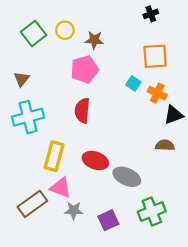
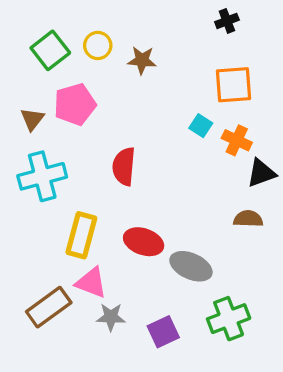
pink pentagon: (84, 69) -> (75, 104), moved

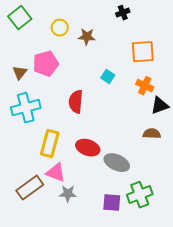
black cross: (227, 21) -> (123, 13), moved
green square: (50, 50) -> (20, 18), moved
cyan square: (201, 126) -> (108, 77), moved
purple square: (163, 332) -> (112, 203), moved, turned 30

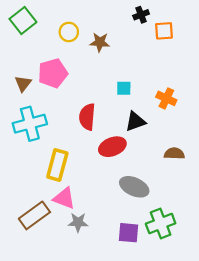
orange square: (143, 52) -> (164, 31), moved, size x0.7
cyan square: (108, 77) -> (124, 88), turned -32
black triangle: (160, 106) -> (135, 121), moved
red ellipse: (88, 148) -> (112, 147), moved, turned -40

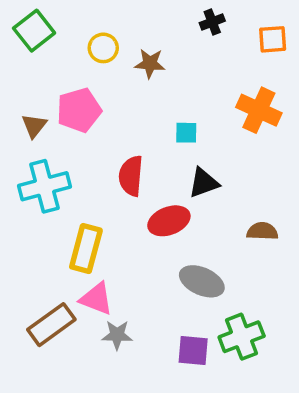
orange square: (164, 31) -> (273, 39), moved
orange cross: (166, 98) -> (259, 110), moved, size x1.4

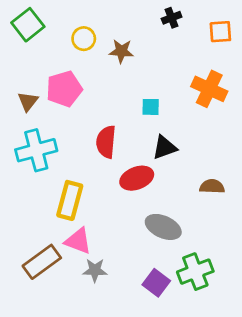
purple square: (193, 351) -> (156, 283), turned 32

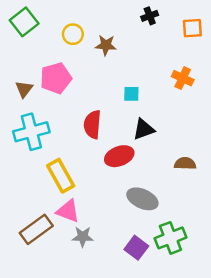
orange cross: (209, 89) -> (183, 78), size x0.7
yellow rectangle: (70, 200) -> (61, 176), turned -44

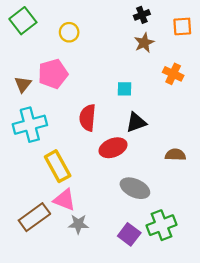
brown star: (106, 45) -> (144, 43), moved, turned -30

